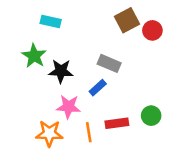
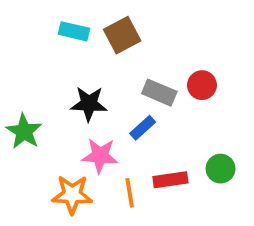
brown square: (127, 20) -> (122, 35), moved
red circle: (152, 30) -> (202, 85), moved
green star: (34, 56) -> (24, 131), moved

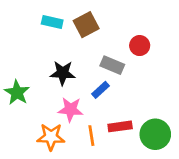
red circle: (202, 85) -> (140, 46), moved
green circle: (221, 169) -> (155, 134), moved, size x1.5

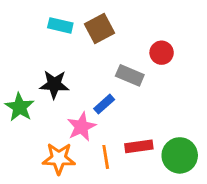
black star: (63, 73) -> (54, 84), moved
blue rectangle: (100, 90) -> (104, 104), moved
pink star: (70, 109) -> (81, 127), turned -30

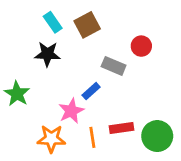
cyan rectangle: (60, 25) -> (53, 22), turned 42
black star: (54, 84) -> (47, 54), moved

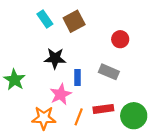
black star: (47, 54) -> (55, 58), moved
gray rectangle: (114, 66) -> (109, 72), moved
blue rectangle: (91, 91) -> (77, 77), turned -48
orange line: (92, 137) -> (79, 117), turned 30

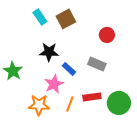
blue rectangle: (77, 77) -> (69, 69), turned -48

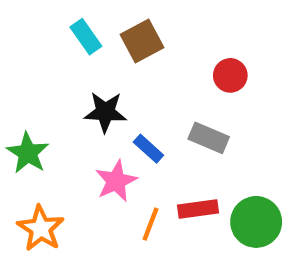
orange star: (39, 105) -> (41, 228), moved, turned 30

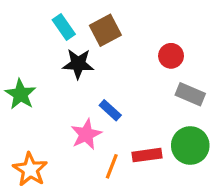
black star: (105, 112) -> (78, 64), moved
gray rectangle: (209, 138) -> (190, 94), moved
green star: (28, 153) -> (20, 94), moved
green circle: (256, 222) -> (190, 145), moved

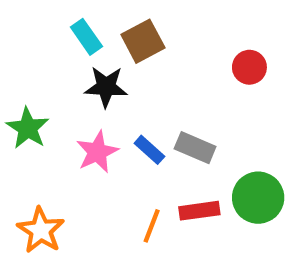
red circle: (171, 56) -> (249, 67), moved
gray rectangle: (190, 94) -> (195, 148), moved
pink star: (86, 134) -> (97, 152), moved

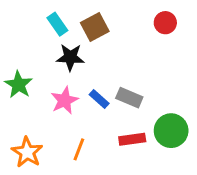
red circle: (249, 67) -> (165, 23), moved
orange line: (152, 226) -> (79, 149), moved

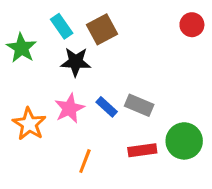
red circle: (165, 23) -> (192, 25), moved
green star: (18, 85) -> (21, 48), moved
orange star: (27, 152) -> (29, 124), moved

